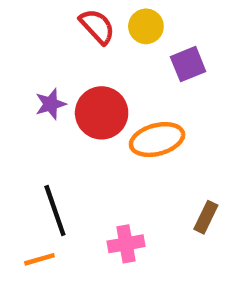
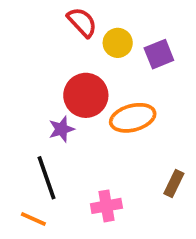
yellow circle: (146, 26) -> (118, 43), moved
purple star: (51, 104) -> (61, 129), moved
orange line: (39, 259) -> (33, 219), turned 40

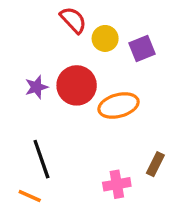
purple star: (61, 129) -> (36, 87), moved
pink cross: (106, 206) -> (117, 184), moved

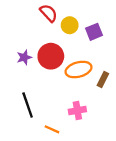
brown rectangle: (155, 164) -> (103, 79), moved
pink cross: (117, 184) -> (77, 111), moved
orange line: (30, 196) -> (52, 129), moved

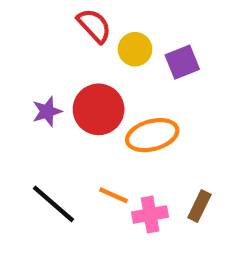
brown rectangle: (103, 79) -> (199, 206), moved
black line: (28, 105) -> (53, 204), turned -30
orange line: (52, 129) -> (114, 195), moved

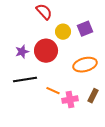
yellow circle: (135, 49) -> (63, 32), moved
orange ellipse: (152, 135) -> (85, 65), moved
black line: (53, 204) -> (25, 80), moved, turned -50

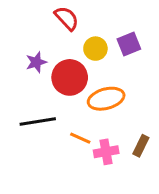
purple star: (22, 52) -> (36, 62), moved
orange ellipse: (85, 65) -> (106, 99), moved

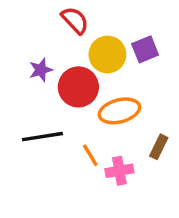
yellow circle: (95, 49) -> (107, 54), size x1.4
orange line: (80, 138) -> (90, 155), turned 35
brown rectangle: (141, 146) -> (159, 147), moved

